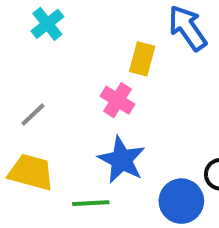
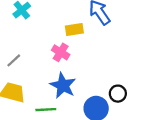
yellow rectangle: (142, 59) -> (74, 30), turned 66

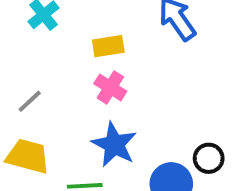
yellow rectangle: (74, 30) -> (108, 46), moved

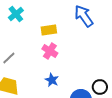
blue star: (114, 145) -> (52, 80), size x0.6

